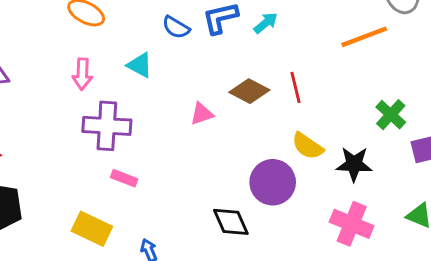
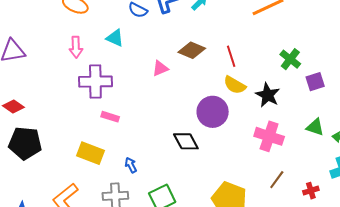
red line: (296, 87) -> (231, 56), moved
black star: (354, 164) -> (268, 95), turned 30

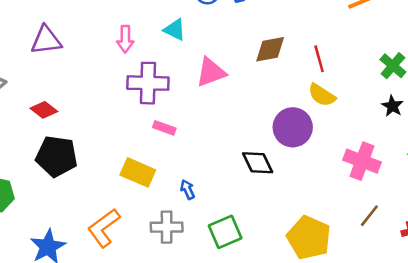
brown diamond: (192, 50) -> (270, 49), turned -36
pink triangle: (160, 68) -> (211, 72), moved, size x1.5
black star: (268, 95) -> (392, 106), moved, size x0.7

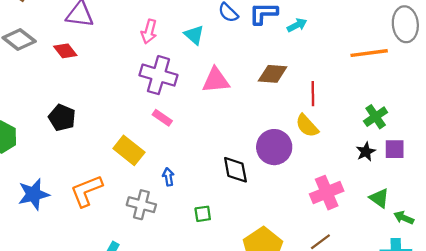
red diamond: (44, 110) -> (65, 51), moved
black pentagon: (57, 156) -> (62, 118), size x0.7
pink cross: (362, 161) -> (327, 193), turned 32
green square: (225, 232) -> (203, 214), moved, size x0.6

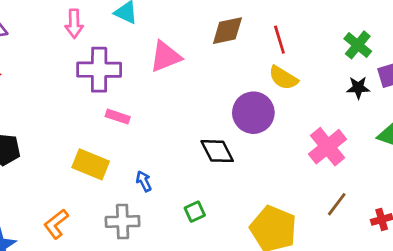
black star: (366, 152) -> (358, 88), turned -30
orange L-shape: (86, 191) -> (56, 224), size x0.7

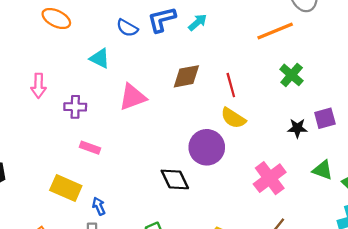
pink arrow: (74, 24) -> (39, 86), moved
green cross: (358, 45) -> (292, 75), moved
purple cross: (99, 70) -> (75, 107), size x0.6
blue arrow: (144, 181) -> (99, 206), moved

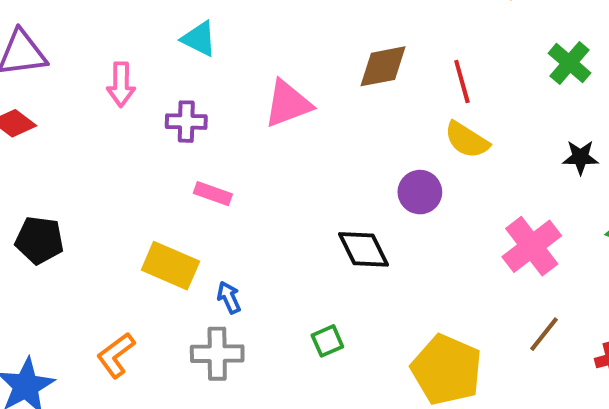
cyan triangle: (100, 58) -> (199, 39), moved
purple circle: (207, 147) -> (420, 192), size x0.7

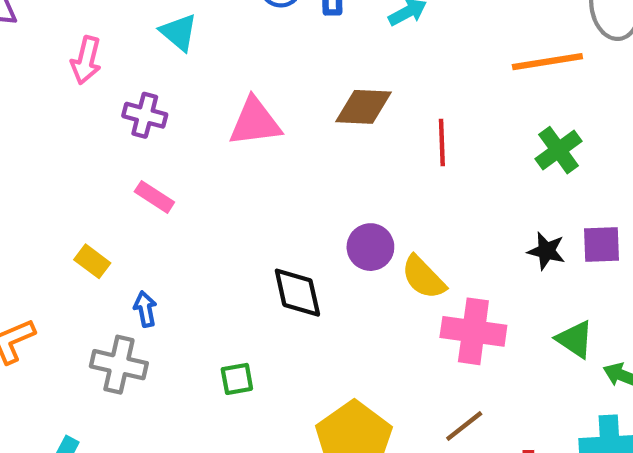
yellow semicircle: (467, 140) -> (423, 277), moved
pink cross: (532, 246) -> (473, 331), turned 32
yellow rectangle: (170, 266) -> (92, 261), size x0.6

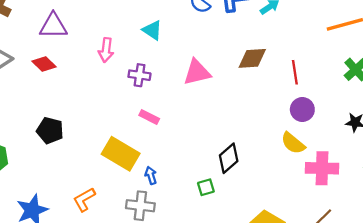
purple circle: (370, 247) -> (302, 110), moved
yellow rectangle: (92, 261) -> (121, 154), size x2.0
black diamond: (297, 293) -> (229, 158), turned 68
green square: (237, 379) -> (206, 187), moved

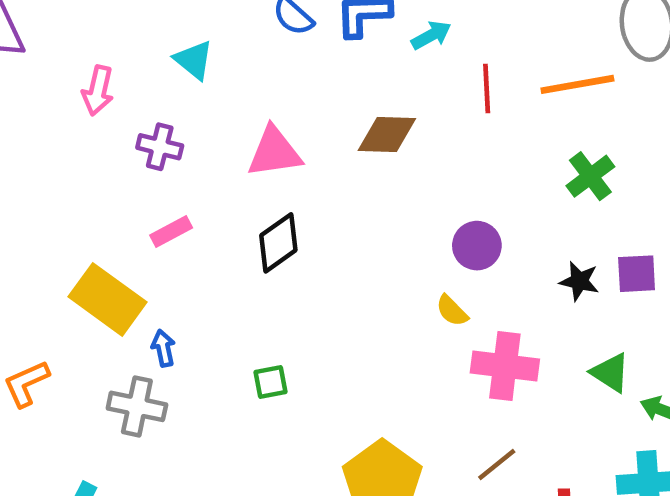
red line: (295, 72) -> (487, 88), moved
pink rectangle: (149, 117) -> (171, 232), turned -60
yellow semicircle: (293, 143) -> (452, 311), size x0.7
black diamond: (229, 158) -> (278, 243), moved

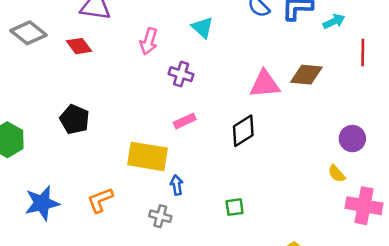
pink triangle: (274, 152) -> (265, 84), moved
yellow rectangle: (107, 299) -> (147, 156), turned -30
gray cross: (137, 406) -> (160, 216), size x0.7

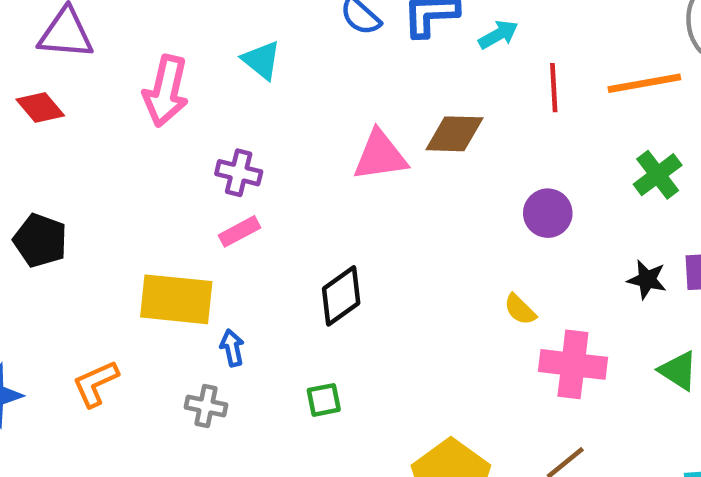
pink arrow: (149, 41) -> (166, 91), size x1.4
purple cross: (181, 74) -> (239, 173), moved
black diamond: (243, 131) -> (341, 296), moved
purple circle: (352, 139) -> (548, 213), moved
green square: (235, 207) -> (324, 400), moved

